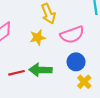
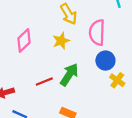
pink semicircle: (72, 35) -> (97, 32), turned 120
green arrow: (40, 70) -> (69, 75), turned 130

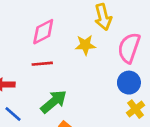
green arrow: (69, 75) -> (54, 102), moved
red line: (44, 81) -> (42, 64), moved

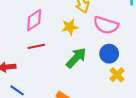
pink semicircle: (129, 48) -> (106, 25), turned -85
green arrow: (54, 102) -> (76, 58), moved

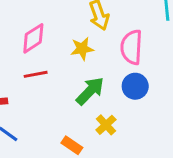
pink semicircle: (106, 25) -> (132, 47), turned 75
yellow cross: (117, 75) -> (106, 125), moved

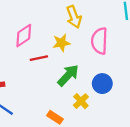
red line: (36, 74) -> (39, 58), moved
blue circle: (135, 86) -> (102, 84), moved

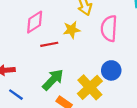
green arrow: (68, 75) -> (53, 80), moved
yellow cross: (81, 101) -> (90, 87), size x1.6

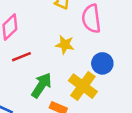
yellow star: (72, 30) -> (65, 45), moved, turned 30
red line: (49, 44) -> (21, 57), moved

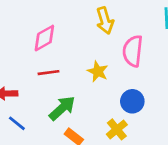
yellow cross: (83, 86) -> (117, 129), moved, size x0.7

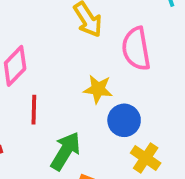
red line: (49, 73) -> (34, 110), turned -65
blue circle: (132, 101) -> (124, 120), moved

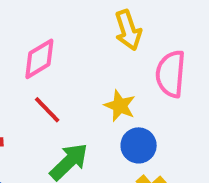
red line: (34, 110) -> (47, 110), turned -60

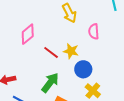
pink semicircle: (171, 74) -> (94, 31), size x0.7
red line: (47, 110) -> (51, 52), moved

